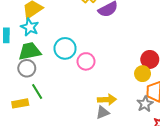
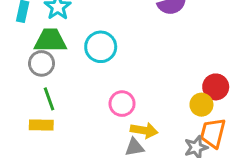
pink circle: (86, 61) -> (122, 104), moved
yellow rectangle: (20, 103) -> (41, 125), moved

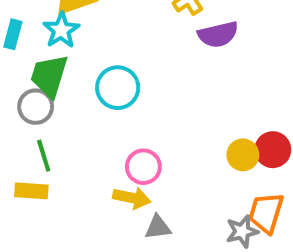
green trapezoid: (50, 41) -> (49, 76), turned -76
yellow circle: (201, 105) -> (243, 155), moved
yellow arrow: (144, 130) -> (132, 198), moved

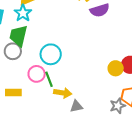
cyan circle: (118, 88) -> (51, 54), moved
green line: (44, 156) -> (49, 79), moved
pink circle: (143, 167) -> (37, 74), moved

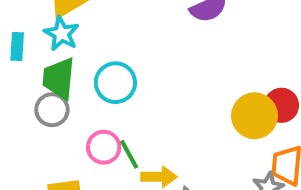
cyan circle: (51, 54) -> (115, 83), moved
yellow circle: (116, 68) -> (254, 116), size x1.5

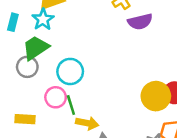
green trapezoid: (59, 78) -> (36, 48), turned 40
cyan circle: (115, 83) -> (70, 71), moved

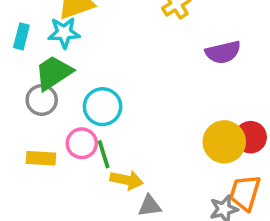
cyan star: (43, 19) -> (64, 33), turned 30
purple semicircle: (140, 22) -> (223, 52), moved
yellow rectangle: (25, 119) -> (41, 158), moved

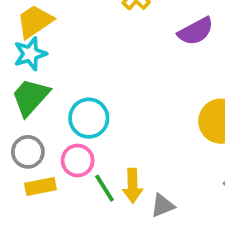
gray circle: (42, 100) -> (28, 152), moved
green line: (104, 154) -> (105, 188), moved
yellow arrow: (127, 180) -> (133, 186), turned 92

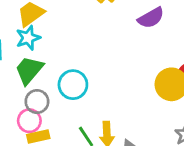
gray circle: (28, 152) -> (37, 102), moved
pink circle: (78, 161) -> (29, 121), moved

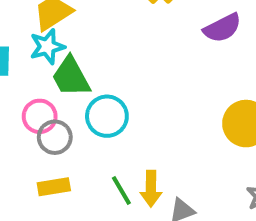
green trapezoid: (29, 70) -> (71, 77), moved, turned -72
pink circle: (29, 121) -> (40, 116), moved

